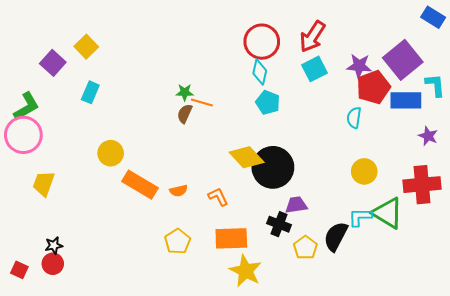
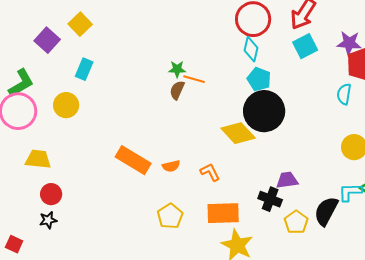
yellow circle: (111, 153) -> (66, 105), moved
black circle: (273, 167) -> (264, 111), moved
yellow trapezoid: (44, 184) -> (38, 159), turned 76
red circle: (53, 264) -> (51, 194), moved

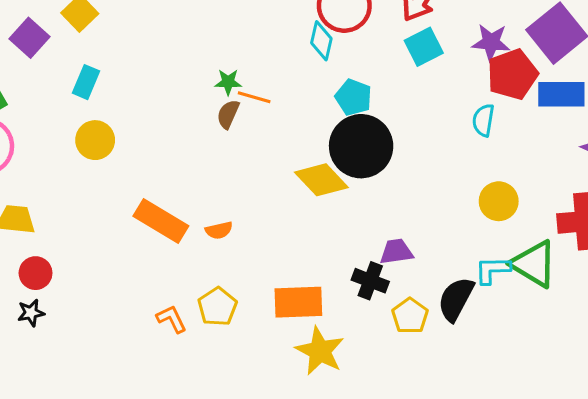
cyan diamond: (251, 49) -> (321, 41), moved
yellow circle: (66, 105) -> (95, 140), moved
orange L-shape: (210, 172) -> (172, 319), moved

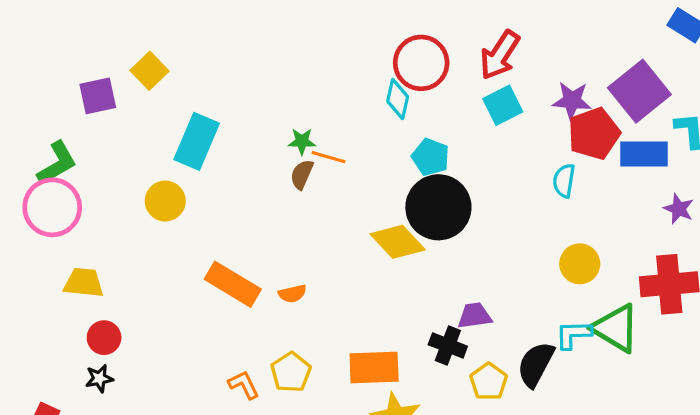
purple square: (29, 38) -> (98, 96), turned 36
cyan rectangle: (86, 82) -> (197, 141), moved, size x1.6

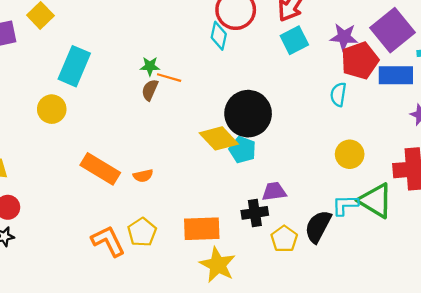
cyan pentagon: (431, 157) -> (242, 150), moved
black cross: (448, 345) -> (255, 213), turned -30
orange L-shape: (244, 385) -> (108, 241), size x1.5

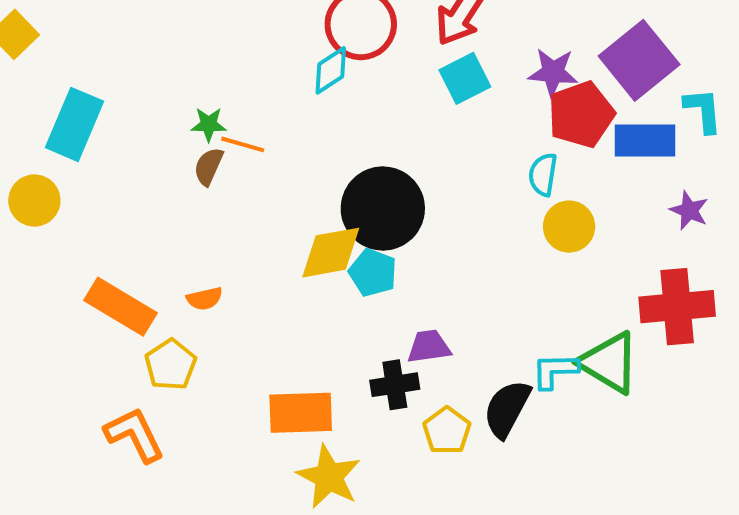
cyan diamond: (219, 36) -> (331, 70), turned 44
yellow diamond: (219, 138) -> (331, 253), turned -57
yellow circle: (350, 154) -> (569, 227), moved
orange semicircle: (143, 176) -> (205, 299), moved
yellow pentagon: (142, 232) -> (171, 365), moved

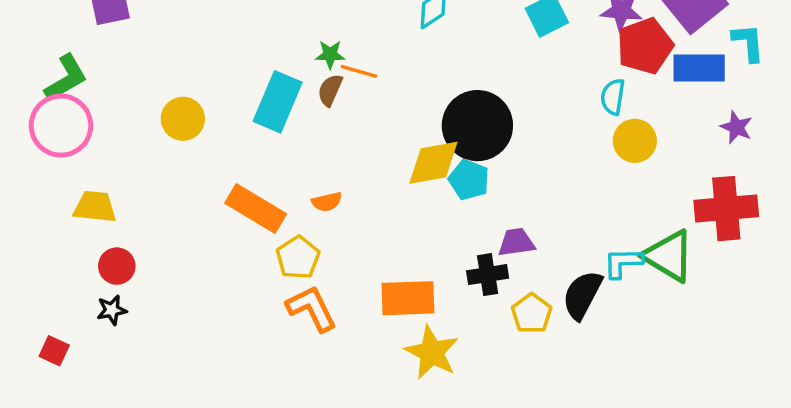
cyan rectangle: (74, 124) -> (278, 102), moved
orange L-shape: (135, 435) -> (311, 308), moved

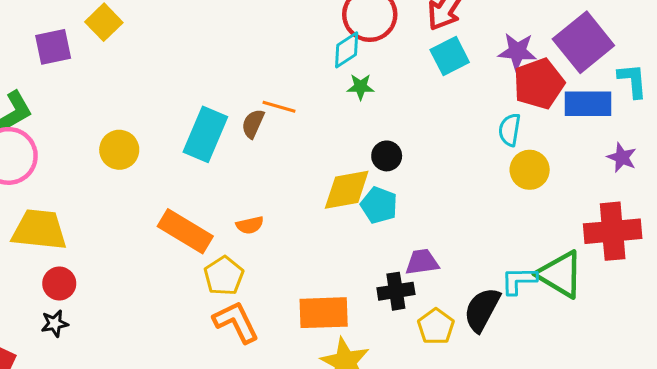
green star: (330, 54) -> (361, 87), moved
black circle: (477, 126) -> (387, 156), size x0.5
yellow trapezoid: (95, 207) -> (39, 230), size x1.4

